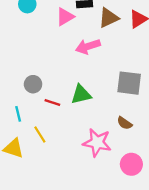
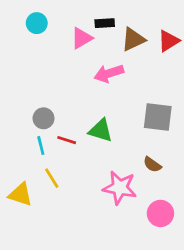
green triangle: (81, 94) -> (101, 131), turned 30
cyan line: (18, 114) -> (41, 145), moved

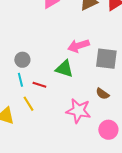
pink arrow: (109, 73) -> (78, 46), moved
red line: (67, 140) -> (39, 85), moved

